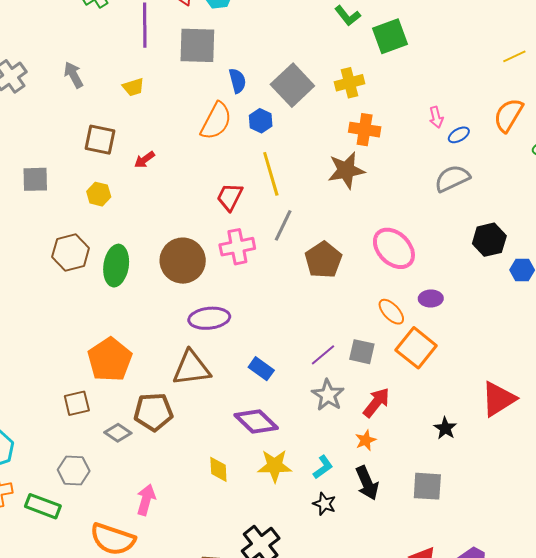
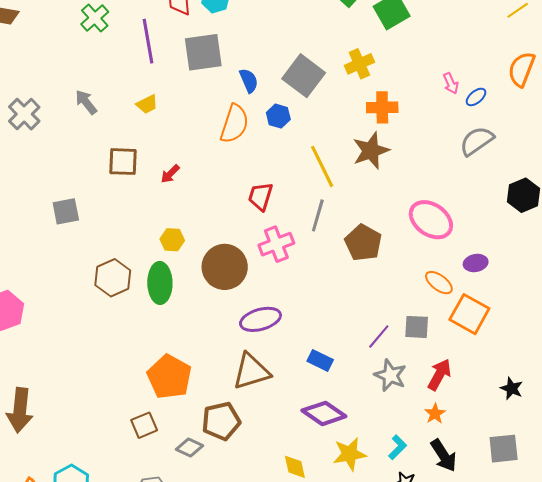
yellow line: (271, 174) -> (322, 166), moved
yellow hexagon: (99, 194) -> (172, 240), moved

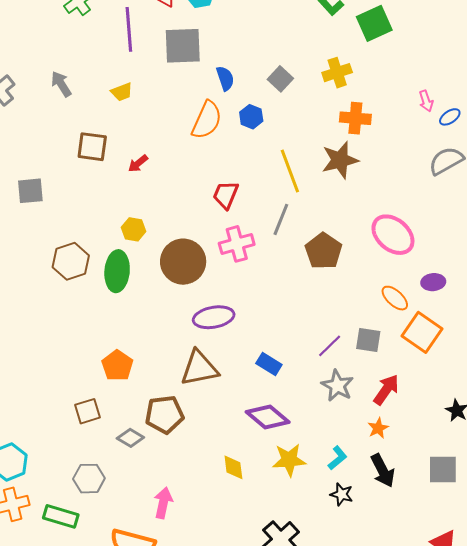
gray square: (304, 76) -> (280, 79), size x0.6
orange pentagon: (169, 377) -> (117, 366), size x0.7

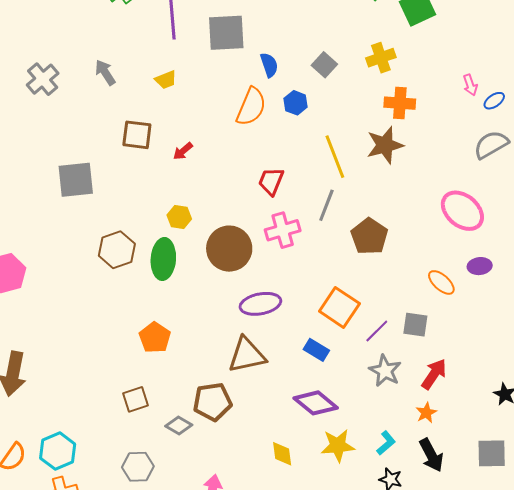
gray square: (30, 191) -> (76, 180), size x1.4
pink ellipse: (393, 235) -> (462, 211), moved
orange square: (422, 332) -> (339, 307), moved
orange pentagon: (117, 366) -> (155, 338), moved

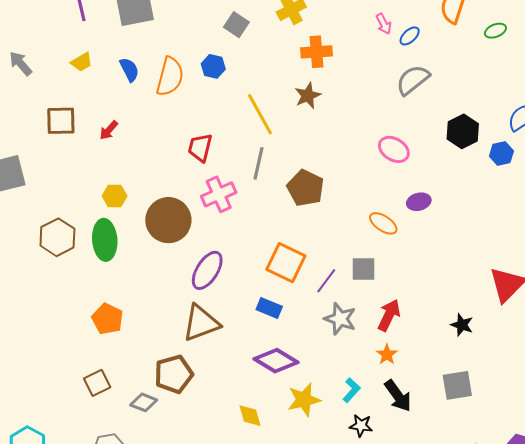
blue semicircle: (269, 65) -> (129, 70), moved
brown star: (385, 145) -> (308, 96), size x0.7
pink ellipse: (462, 211) -> (394, 149), size x0.7
purple ellipse: (260, 304) -> (207, 270), turned -39

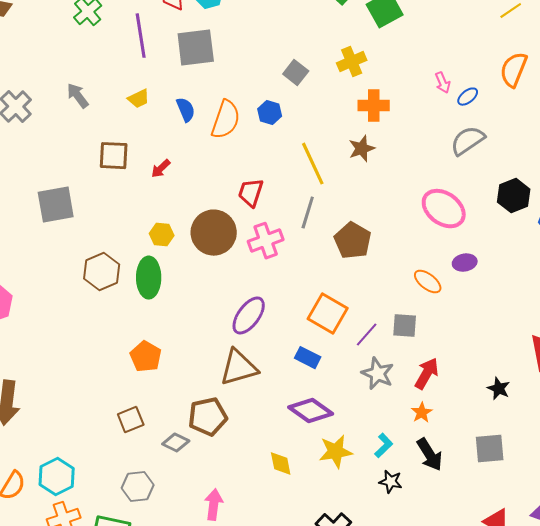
pink ellipse: (394, 149) -> (444, 209), size x1.4
brown circle: (168, 220) -> (214, 233), moved

